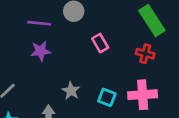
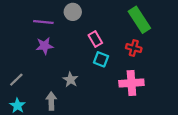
cyan square: (107, 97) -> (101, 59), moved

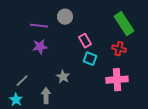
gray line: (16, 80) -> (22, 81), moved

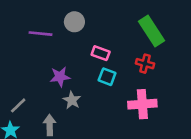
pink rectangle: (85, 41) -> (101, 53), turned -40
purple star: (40, 47) -> (60, 77), moved

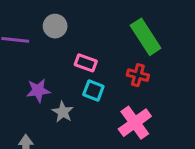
gray star: (72, 100) -> (63, 112), moved
pink cross: (142, 104) -> (135, 123), turned -32

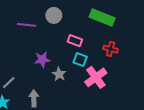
green rectangle: (146, 37) -> (102, 18), moved, turned -35
pink cross: (135, 123) -> (96, 77), moved

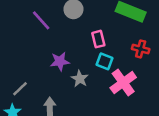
purple line: (27, 25) -> (41, 20), turned 42
pink rectangle: (75, 41) -> (98, 39), turned 56

